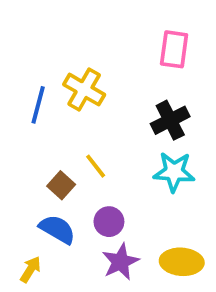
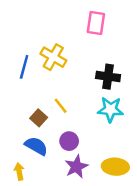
pink rectangle: (174, 49) -> (96, 23), moved
black cross: (170, 120) -> (108, 77), turned 35
yellow arrow: (30, 269) -> (19, 172), turned -42

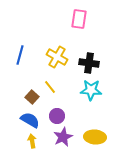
yellow cross: (53, 57) -> (57, 57), moved
yellow arrow: (19, 172) -> (32, 141), moved

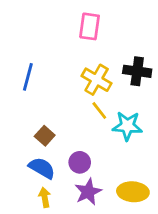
pink rectangle: (79, 19) -> (90, 26), moved
yellow cross: (57, 57) -> (97, 80), moved
black cross: (89, 63) -> (137, 71), moved
yellow line: (50, 87) -> (99, 111), moved

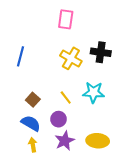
yellow line: (99, 111) -> (66, 98), moved

